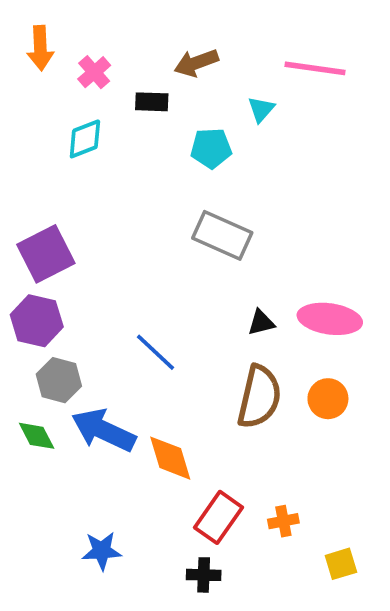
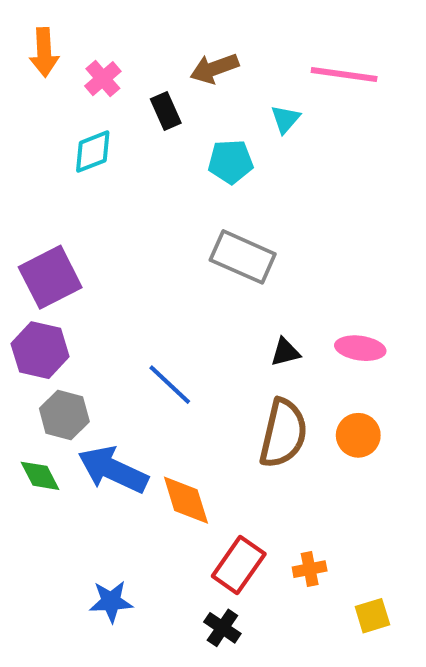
black rectangle: (152, 102) -> (166, 111), turned 64
pink ellipse: (330, 319) -> (360, 348), size x0.7
black cross: (204, 575) -> (222, 628), turned 32

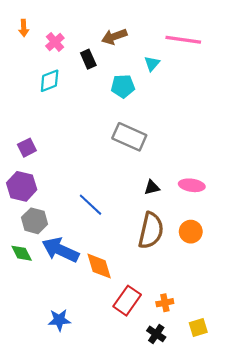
orange arrow: (44, 52) -> (24, 28), size x0.7
purple square: (50, 277) -> (27, 148), size x0.6
black cross: (222, 628) -> (156, 334), moved

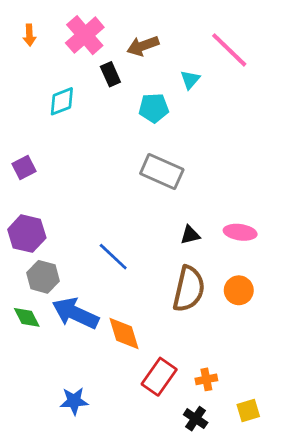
pink line: (183, 40) -> (229, 50), turned 36
pink cross: (55, 42) -> (85, 35), moved, size x1.6
purple square: (27, 148) -> (24, 167), moved

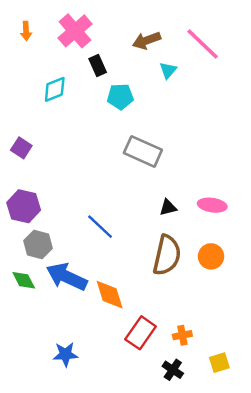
brown arrow: (143, 46) -> (147, 40), moved
cyan pentagon: (154, 108) -> (120, 97), moved
purple square: (24, 167) -> (21, 148), turned -30

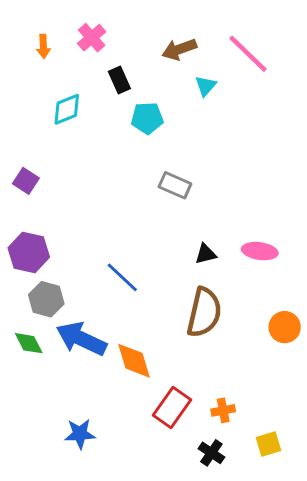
orange arrow: (26, 31) -> (43, 46), moved
pink cross: (75, 31) -> (92, 38), size x0.7
gray rectangle: (143, 151) -> (175, 185), size x0.7
orange circle: (211, 256) -> (285, 327), moved

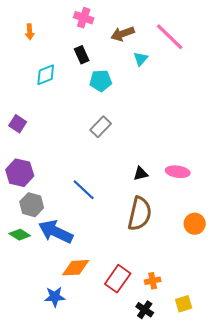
pink cross: (92, 38) -> (84, 18), moved, turned -30
gray rectangle: (175, 185) -> (101, 127), moved, turned -70
green diamond: (29, 343) -> (20, 235), turned -30
orange diamond: (134, 361) -> (76, 268), moved, turned -76

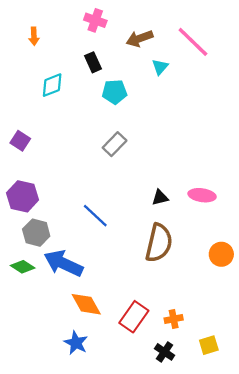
orange diamond: (76, 268) -> (86, 304), turned 64
blue star: (55, 297) -> (76, 343), moved, turned 30

